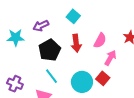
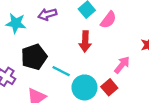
pink semicircle: (100, 41) -> (108, 20), moved
black pentagon: (50, 50) -> (34, 57), moved
cyan line: (51, 76) -> (61, 71), moved, turned -35

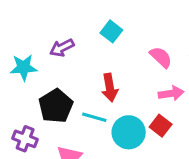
pink semicircle: (108, 20) -> (161, 57), moved, turned -72
red arrow: (85, 41) -> (110, 88), moved
pink arrow: (122, 65) -> (171, 93), turned 54

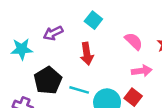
red arrow: (110, 88) -> (87, 54), moved

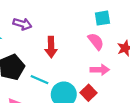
cyan square: (93, 20) -> (102, 18), moved, turned 35
purple arrow: (53, 33) -> (22, 24), turned -144

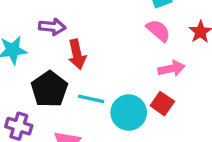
red arrow: (51, 47) -> (77, 54), moved

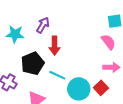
purple arrow: (52, 27) -> (43, 25), turned -77

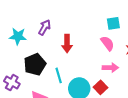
red arrow: (55, 46) -> (67, 44), moved
cyan line: (57, 75) -> (59, 75), turned 49

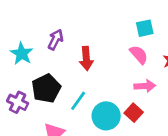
cyan star: (18, 36) -> (22, 54), turned 30
cyan line: (59, 75) -> (78, 101), turned 56
purple cross: (12, 83) -> (18, 102), moved

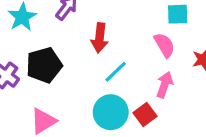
pink arrow: (145, 86) -> (165, 85), turned -78
cyan line: (78, 101) -> (116, 72), moved

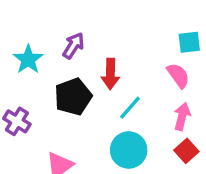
black pentagon: (44, 65) -> (73, 97), moved
red square: (145, 114) -> (186, 151), moved

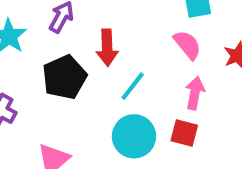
red square: (186, 151) -> (184, 133), moved, turned -30

